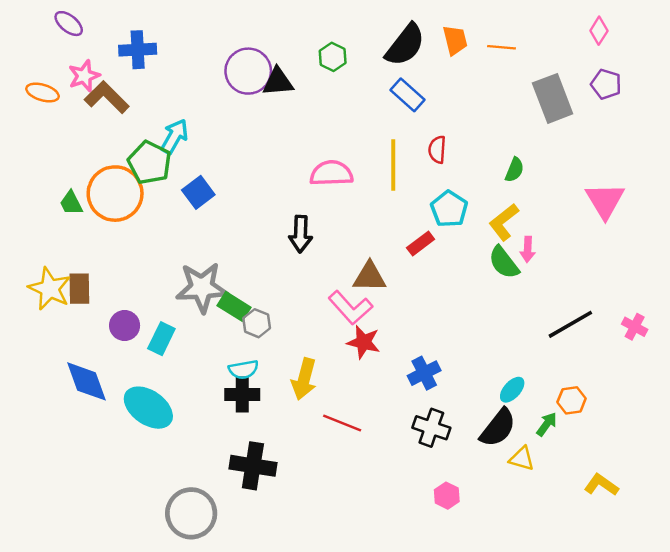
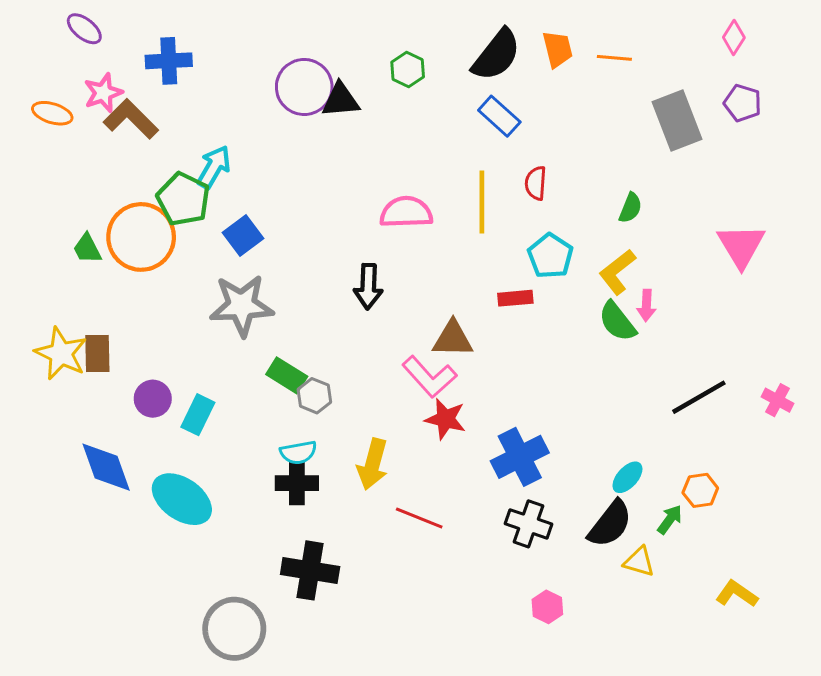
red rectangle: (421, 243) -> (515, 298), turned 32
gray star: (202, 287) -> (242, 305), moved
blue cross: (424, 373) -> (520, 457), size x1.4

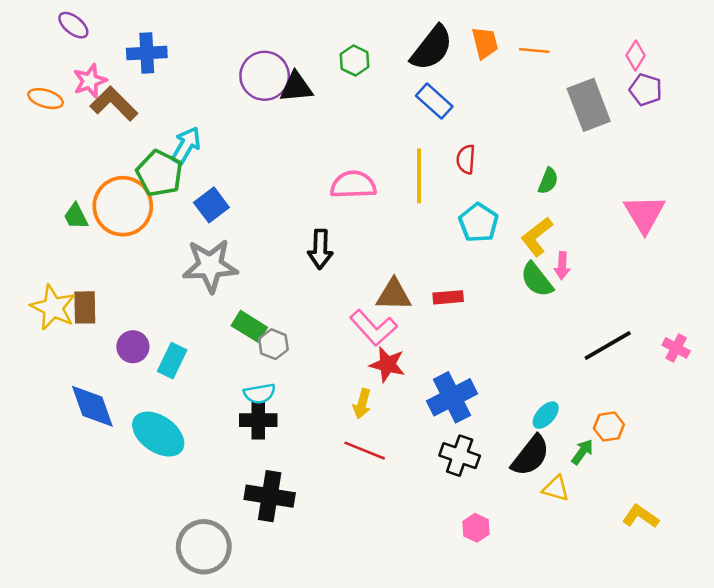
pink diamond: (734, 37) -> (636, 56), moved
red rectangle: (515, 298) -> (448, 297), moved
yellow arrow: (373, 464) -> (362, 404), moved, size x0.7

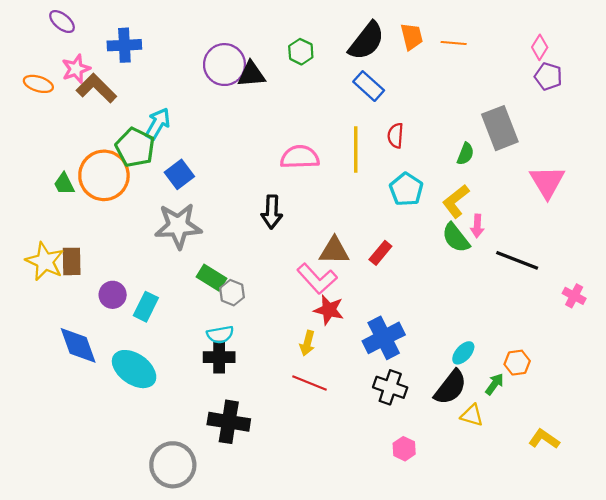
gray rectangle: (589, 105) -> (500, 128), moved
red rectangle: (448, 297) -> (380, 253), turned -45
black line: (608, 345) -> (517, 260), moved, turned 51

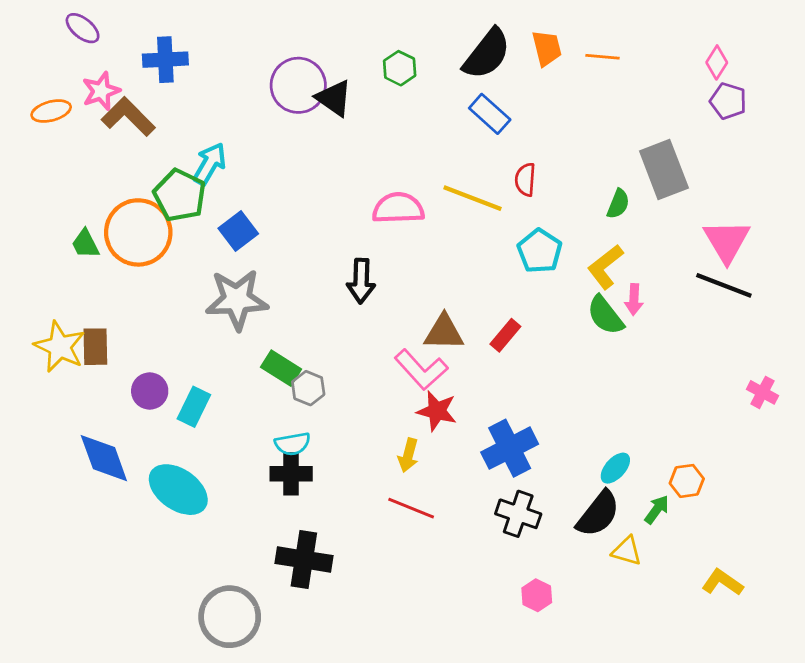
black triangle: (251, 74) -> (334, 98), turned 40
orange ellipse: (38, 84) -> (51, 111), turned -32
yellow line: (356, 150) -> (472, 198), turned -69
black line: (517, 260) -> (724, 285), moved

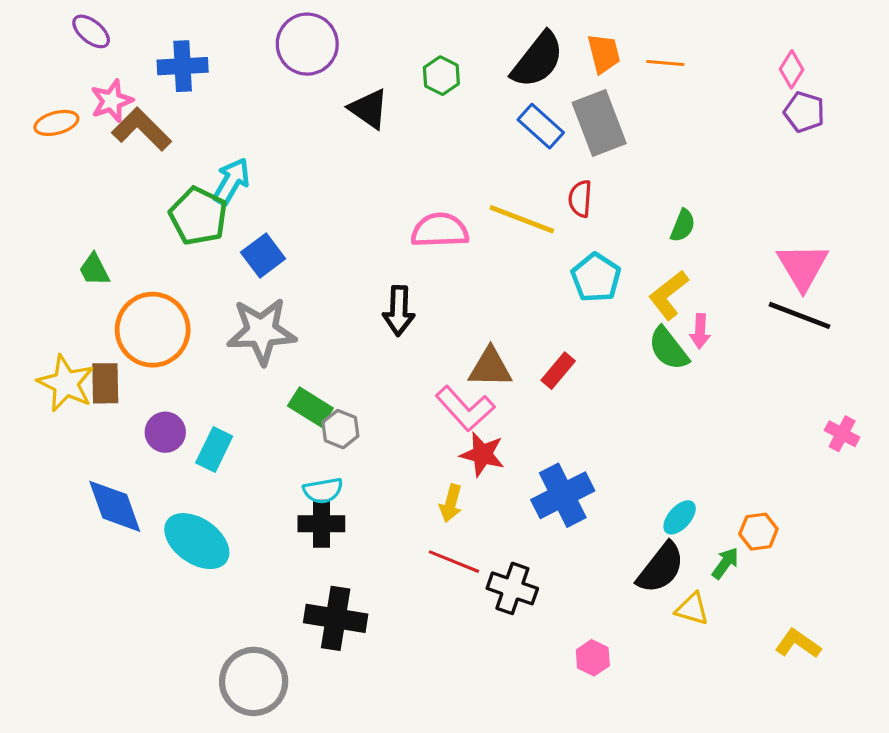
purple circle: (298, 85) -> (307, 44), moved
gray rectangle: (664, 170) -> (599, 123), moved
orange circle: (138, 232) -> (153, 330), moved
black cross: (518, 514) -> (512, 588), moved

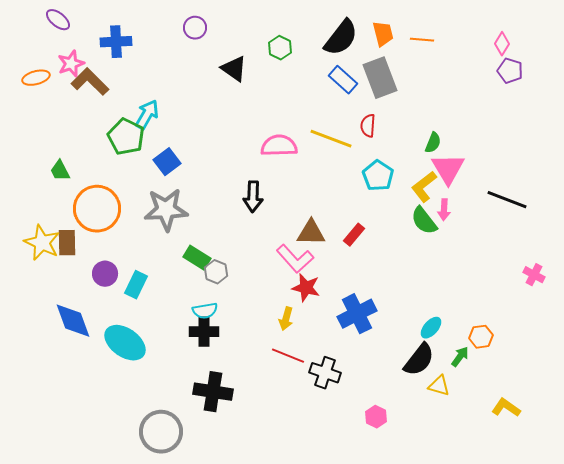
purple circle: (307, 44) -> (195, 28), size x0.6
pink triangle: (803, 267) -> (448, 169), moved

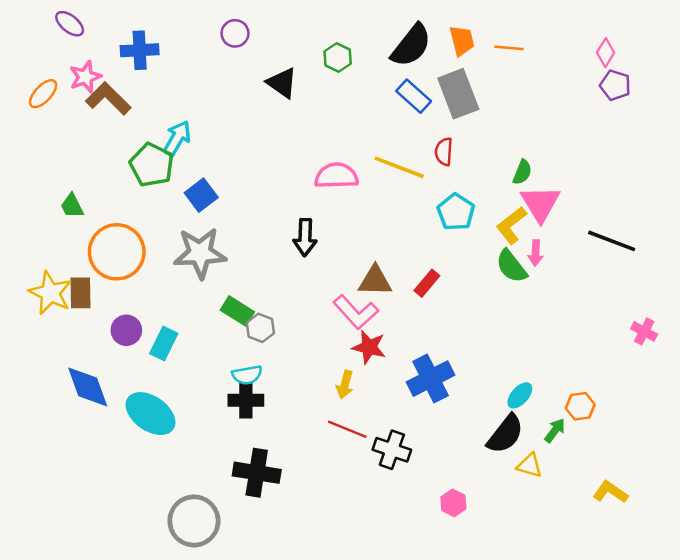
orange ellipse: (36, 78) -> (43, 94), turned -32

